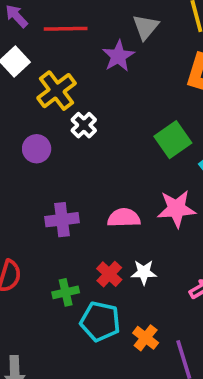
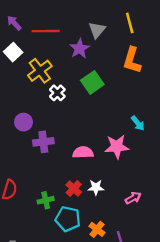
green square: (173, 140) -> (92, 82), moved
purple circle: (37, 149) -> (24, 122), moved
purple cross: (62, 220) -> (43, 142), moved

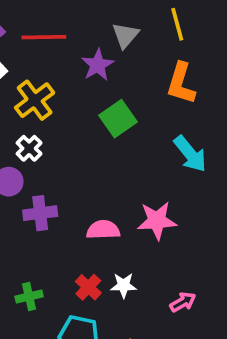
white cross: (57, 93) -> (29, 148), moved
cyan arrow: (138, 123) -> (190, 154), moved, size x1.5
green cross: (46, 200) -> (29, 297), moved

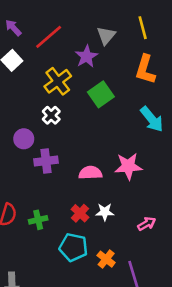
red line: (44, 37) -> (49, 37), turned -40
yellow cross: (35, 100) -> (58, 81), moved
white cross: (29, 148) -> (51, 115), moved

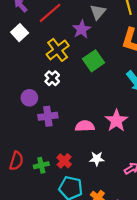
pink star: (128, 166) -> (116, 121), turned -30
red cross: (80, 213) -> (64, 161), moved

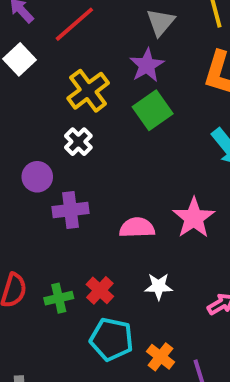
purple star: (82, 29) -> (147, 65), moved

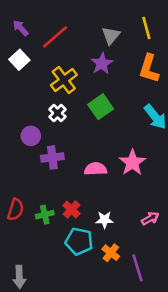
green square: (153, 110) -> (101, 107), moved
white star: (159, 286) -> (104, 220), moved

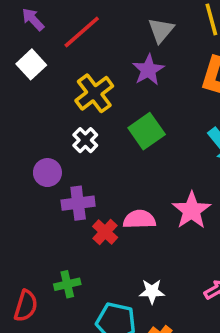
red semicircle: (16, 210) -> (26, 306), moved
red cross: (71, 210) -> (105, 232), moved

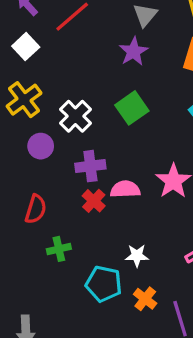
yellow cross: (94, 93) -> (24, 100), moved
white cross: (85, 140) -> (75, 116), size x1.4
purple cross: (78, 203) -> (90, 166), moved
red semicircle: (26, 306) -> (36, 209), moved

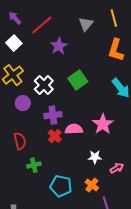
purple star: (134, 52) -> (59, 46), moved
red semicircle: (36, 209) -> (20, 141), turned -30
white star: (137, 256) -> (95, 157), moved
orange cross: (145, 299) -> (92, 185), moved

